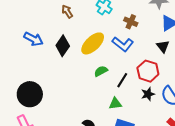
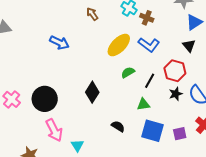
brown cross: (131, 22) -> (147, 18), moved
black diamond: (63, 46) -> (92, 92), moved
black circle: (30, 94) -> (45, 99), moved

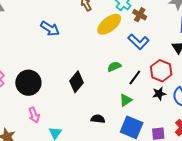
yellow ellipse: (119, 45) -> (109, 24), moved
green triangle: (143, 104) -> (126, 100), turned -32
black semicircle: (118, 126) -> (98, 119), turned -32
pink arrow: (54, 130) -> (34, 115), size x0.7

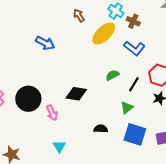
black diamond: (77, 82) -> (76, 94), turned 65
pink arrow: (34, 115) -> (52, 113), moved

